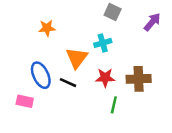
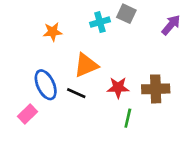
cyan cross: (103, 43) -> (100, 22), moved
orange triangle: (77, 58) -> (86, 65), turned 30
pink rectangle: (25, 101) -> (28, 114), turned -56

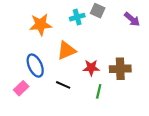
purple arrow: (171, 25) -> (132, 19), turned 91
orange star: (53, 32) -> (41, 25), size x1.5
black line: (76, 93) -> (63, 85), moved

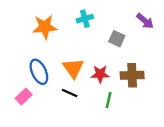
gray square: (98, 11) -> (117, 39), moved
orange triangle: (66, 50) -> (73, 68), moved, turned -42

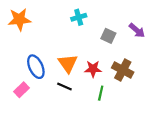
purple arrow: (145, 21) -> (137, 30), moved
orange star: (45, 27) -> (19, 19), moved
brown cross: (132, 75) -> (123, 70), turned 30

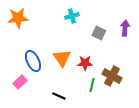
purple arrow: (137, 30) -> (125, 28), turned -126
brown cross: (123, 70) -> (112, 76), moved
black line: (64, 86) -> (59, 96), moved

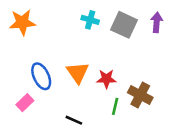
cyan cross: (72, 16) -> (90, 20), turned 32
purple arrow: (125, 28) -> (157, 22), moved
gray square: (99, 33) -> (124, 25), moved, size x1.5

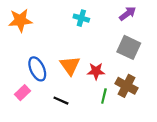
purple arrow: (157, 22) -> (128, 14), moved, turned 48
gray square: (124, 25) -> (129, 47), moved
black line: (74, 120) -> (61, 101), moved

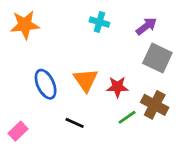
purple arrow: (128, 14) -> (146, 26), moved
pink rectangle: (23, 93) -> (18, 131), moved
green line: (104, 96) -> (127, 117), turned 42

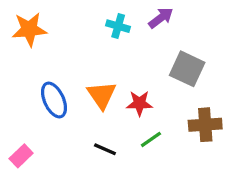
purple arrow: (146, 26) -> (161, 18), moved
brown cross: (155, 105) -> (205, 125), moved, turned -32
black line: (75, 123) -> (105, 149), moved

